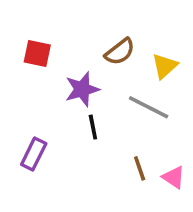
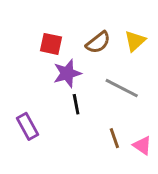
red square: (37, 53) -> (51, 44), moved
yellow triangle: (165, 66) -> (135, 41), moved
purple rectangle: (34, 154) -> (27, 126), turned -55

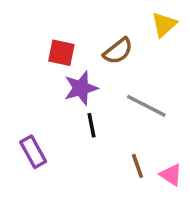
yellow triangle: (135, 41) -> (164, 24), moved

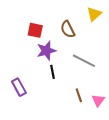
brown semicircle: (118, 51) -> (68, 29), turned 102
pink triangle: (171, 175) -> (98, 100), turned 32

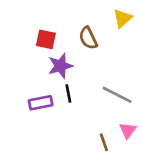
gray line: (84, 61) -> (117, 95), moved
purple rectangle: (19, 87) -> (41, 103), moved, turned -72
brown line: (79, 95) -> (104, 142), moved

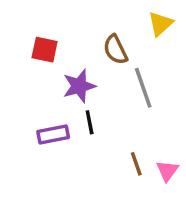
red square: (46, 39) -> (45, 50), moved
gray line: (117, 95) -> (143, 88), moved, turned 44
brown line: (104, 142) -> (136, 164), moved

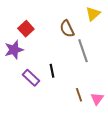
red square: (45, 50) -> (26, 29), turned 35
purple star: (79, 86) -> (14, 50), moved
purple rectangle: (53, 134) -> (31, 78), turned 54

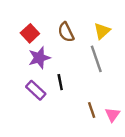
yellow triangle: (93, 14) -> (102, 31), moved
brown semicircle: (67, 29) -> (66, 32), moved
purple star: (14, 50) -> (39, 58), moved

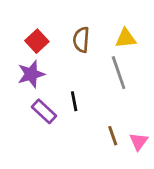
yellow triangle: (102, 31) -> (126, 38), turned 36
brown semicircle: (66, 32) -> (81, 40), turned 30
purple star: (39, 58) -> (31, 74), moved

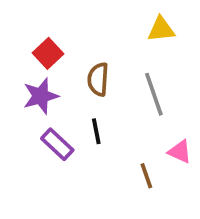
yellow triangle: (126, 38) -> (161, 29), moved
brown semicircle: (81, 40) -> (98, 79), moved
pink triangle: (139, 141) -> (180, 152), moved, turned -42

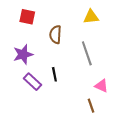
red square: (48, 53) -> (27, 17), moved, turned -35
brown semicircle: (98, 79) -> (55, 35), moved
brown line: (146, 176) -> (91, 106), moved

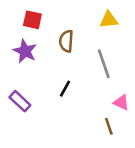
purple star: (23, 54) -> (25, 51), moved, turned -30
black line: (54, 74) -> (65, 89), turned 40
purple rectangle: (32, 82) -> (20, 101), moved

